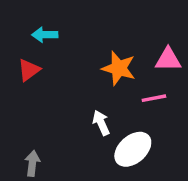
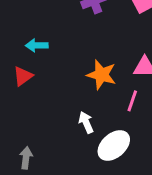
pink line: (154, 98) -> (132, 101), turned -60

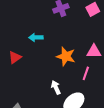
cyan arrow: (37, 45) -> (36, 37), moved

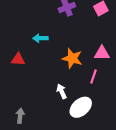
red triangle: (15, 57) -> (18, 59), turned 40

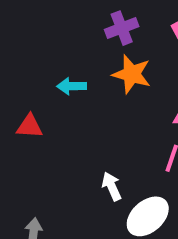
orange star: (72, 58) -> (132, 74), moved

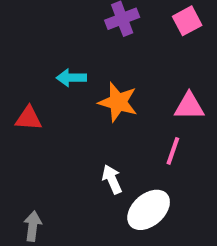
orange star: (132, 74) -> (118, 102), moved

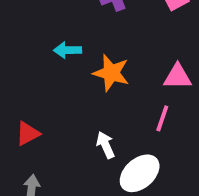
red triangle: (29, 118) -> (28, 134), moved, turned -32

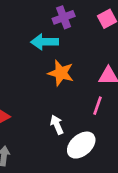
cyan arrow: (68, 50) -> (45, 42), moved, size x1.4

